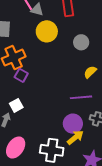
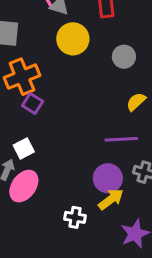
pink ellipse: (16, 148) -> (24, 186), moved
white cross: (52, 150) -> (75, 217), size x0.6

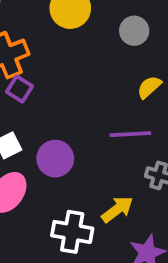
purple circle: (108, 178) -> (55, 159), moved
white cross: (75, 217) -> (72, 232), size x1.5

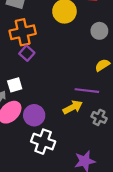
purple circle: (55, 159) -> (34, 115), moved
yellow arrow: (117, 209) -> (73, 107), moved

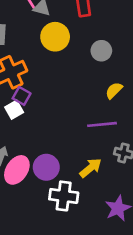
white square: (15, 85) -> (14, 110), moved
yellow arrow: (73, 107) -> (91, 168), moved

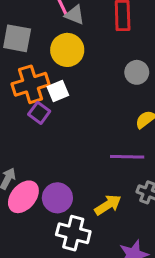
yellow circle: (55, 37) -> (67, 50), moved
white square: (14, 110) -> (58, 91), moved

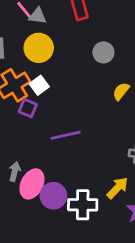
purple line: (127, 157) -> (66, 135), moved
purple circle: (57, 198) -> (53, 196), moved
yellow arrow: (108, 205) -> (118, 188), moved

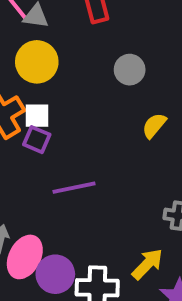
white square: (39, 85) -> (37, 116), turned 36
purple square: (28, 108) -> (37, 140), moved

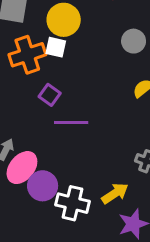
white square: (37, 116) -> (56, 47), moved
purple square: (37, 140) -> (50, 95), moved

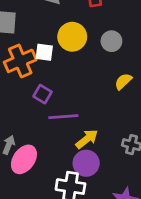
yellow circle: (64, 20) -> (72, 37), moved
purple circle: (43, 186) -> (86, 163), moved
yellow arrow: (115, 193) -> (87, 139), moved

